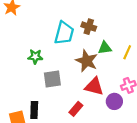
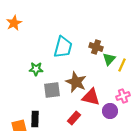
brown cross: (89, 27) -> (96, 47), moved
green triangle: (105, 48) -> (109, 59), moved, turned -40
brown star: (87, 61) -> (76, 82), moved

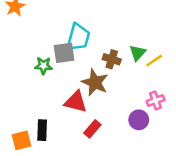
brown cross: (96, 47) -> (112, 59), moved
yellow line: (122, 65) -> (154, 61), turned 32
gray square: (52, 90) -> (64, 53), moved
red triangle: (91, 97) -> (76, 102), moved

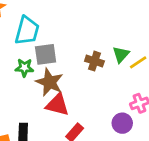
cyan trapezoid: (78, 37) -> (27, 31), moved
brown star: (95, 82) -> (50, 82), moved

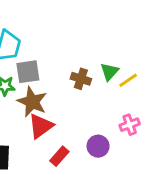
red triangle: (57, 105) -> (41, 126), turned -50
purple circle: (122, 123) -> (98, 146), moved

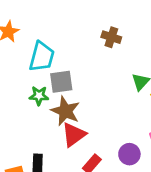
brown cross: (81, 79) -> (111, 37), moved

